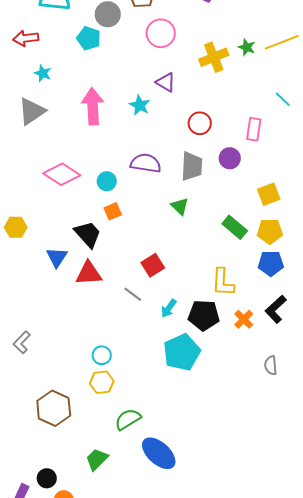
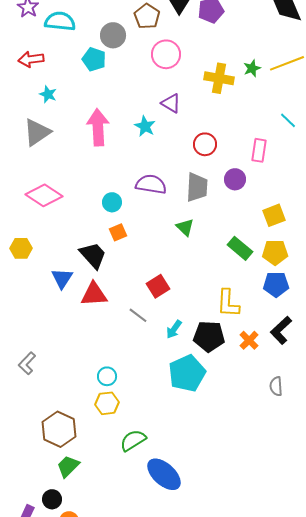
green star: (247, 47) -> (252, 68), turned 30
yellow cross: (214, 57) -> (219, 78), turned 32
pink diamond: (62, 174) -> (44, 195), moved
green trapezoid: (97, 459) -> (68, 466), moved

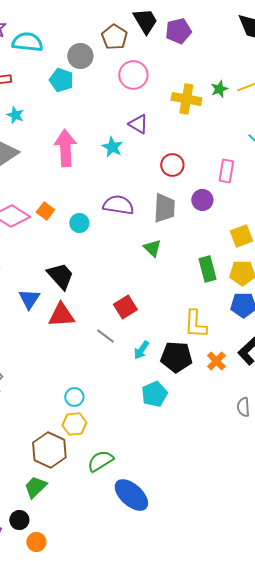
orange square: (118, 232) -> (45, 211), moved, turned -30
green rectangle: (240, 248) -> (207, 269), turned 35
cyan pentagon: (187, 373) -> (154, 394), size x0.7
brown hexagon: (59, 429) -> (49, 450), moved

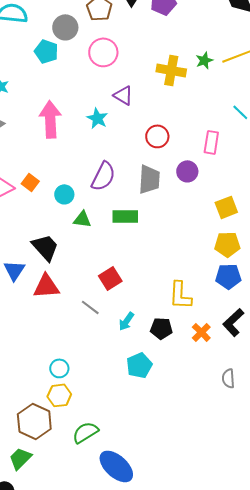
pink circle: (133, 75) -> (103, 52), moved
purple semicircle: (118, 205) -> (103, 176), turned 108
green triangle: (152, 248) -> (82, 219), moved, turned -36
green rectangle: (207, 269) -> (125, 216), moved, turned -75
black pentagon: (176, 357) -> (161, 328), size x0.7

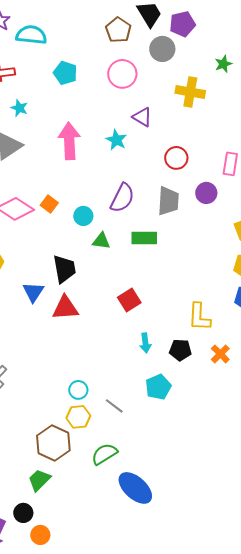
gray circle: (65, 27) -> (162, 49), moved
green star: (204, 60) -> (223, 64), moved
black trapezoid: (45, 247) -> (64, 269), turned 32
gray line: (90, 307) -> (114, 406), moved
cyan arrow: (126, 321) -> (145, 343), turned -42

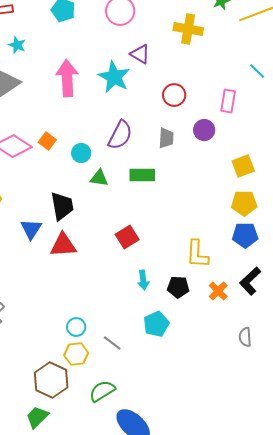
cyan star: (116, 140) -> (114, 77), size x1.5
gray trapezoid: (168, 201) -> (166, 138), size x0.7

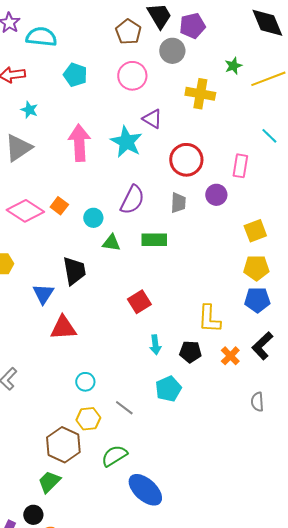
red circle: (174, 95) -> (186, 160), size x1.4
red triangle: (63, 245) -> (63, 328), moved
cyan circle: (76, 327) -> (85, 382), moved

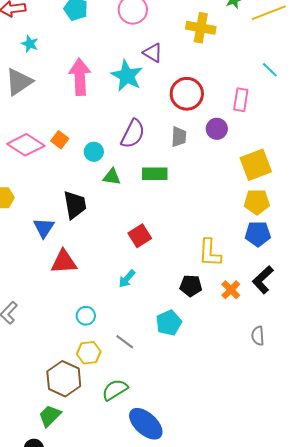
yellow square: (255, 231) -> (256, 165), size x1.4
cyan arrow: (155, 345) -> (127, 279), moved, turned 48

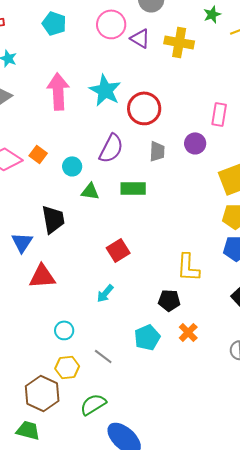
purple triangle: (153, 53) -> (140, 38), moved
red circle: (187, 94) -> (144, 108), moved
orange cross: (231, 290) -> (188, 332), moved
green trapezoid: (50, 416) -> (28, 430), turned 60

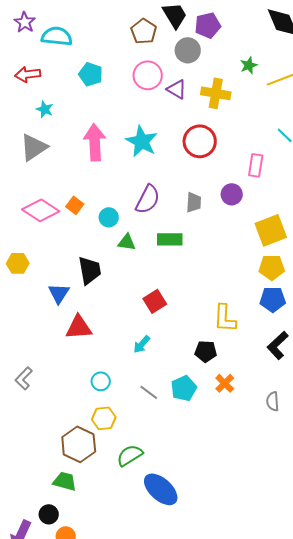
red circle: (144, 108) -> (200, 141), moved
gray line: (103, 356) -> (149, 392), moved

